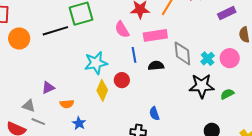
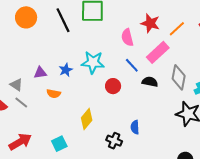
black line: (55, 31) -> (63, 20), turned 65
pink rectangle: (155, 35) -> (158, 52), turned -50
blue line: (134, 55) -> (132, 65), turned -49
yellow diamond: (102, 90) -> (87, 119), moved
blue star: (79, 123) -> (66, 70), moved

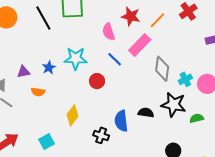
black semicircle: (150, 82) -> (146, 113), moved
blue semicircle: (135, 127) -> (121, 121), size x1.5

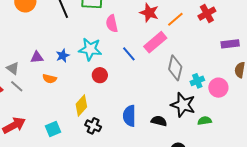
pink semicircle: (109, 32) -> (112, 23), moved
red circle: (97, 81) -> (100, 75), moved
black semicircle: (146, 113) -> (159, 121), moved
black cross: (101, 135) -> (93, 126), moved

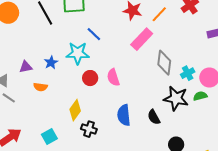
pink semicircle: (112, 23) -> (113, 77), moved
blue line: (129, 54) -> (94, 34), moved
black semicircle: (159, 121) -> (154, 117), turned -126
green semicircle: (205, 121) -> (200, 96), moved

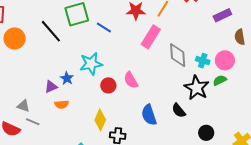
blue line: (94, 34) -> (104, 27), moved
purple triangle: (26, 67) -> (51, 87), moved
cyan cross: (188, 73) -> (203, 61), turned -32
black star: (176, 98) -> (197, 88), turned 30

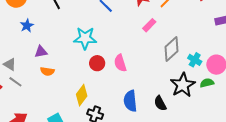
pink rectangle: (151, 37) -> (149, 25), size x0.6
gray diamond: (178, 55) -> (171, 49), turned 40
blue star: (67, 78) -> (27, 26), moved

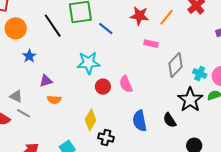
pink rectangle: (149, 25) -> (151, 44), turned 64

